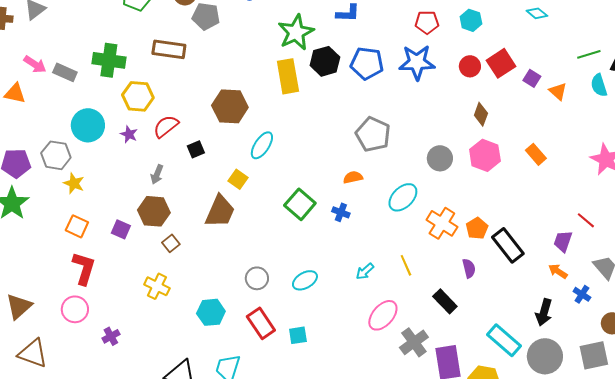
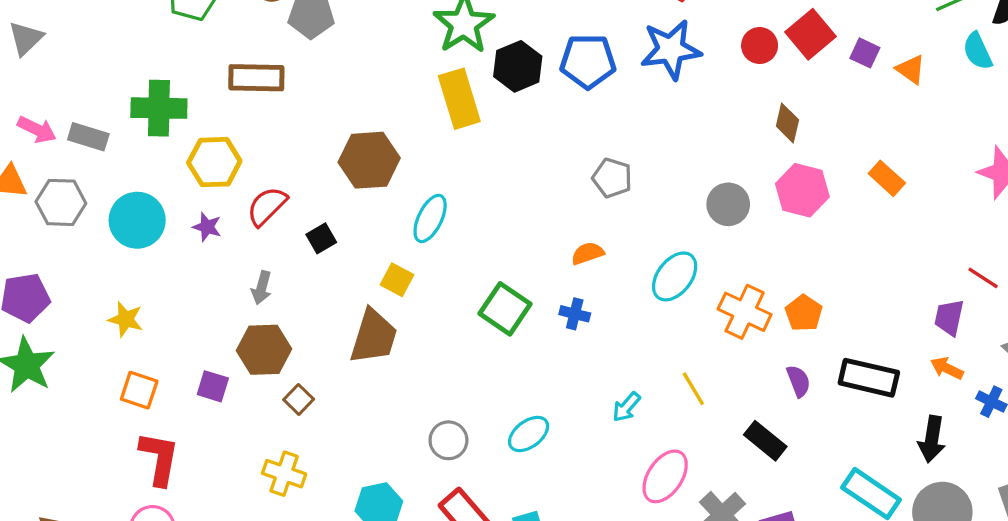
gray pentagon: (373, 134) -> (612, 178), size x0.7
gray hexagon: (56, 155) -> (61, 202), moved
black rectangle: (508, 245) -> (869, 378), moved, turned -32

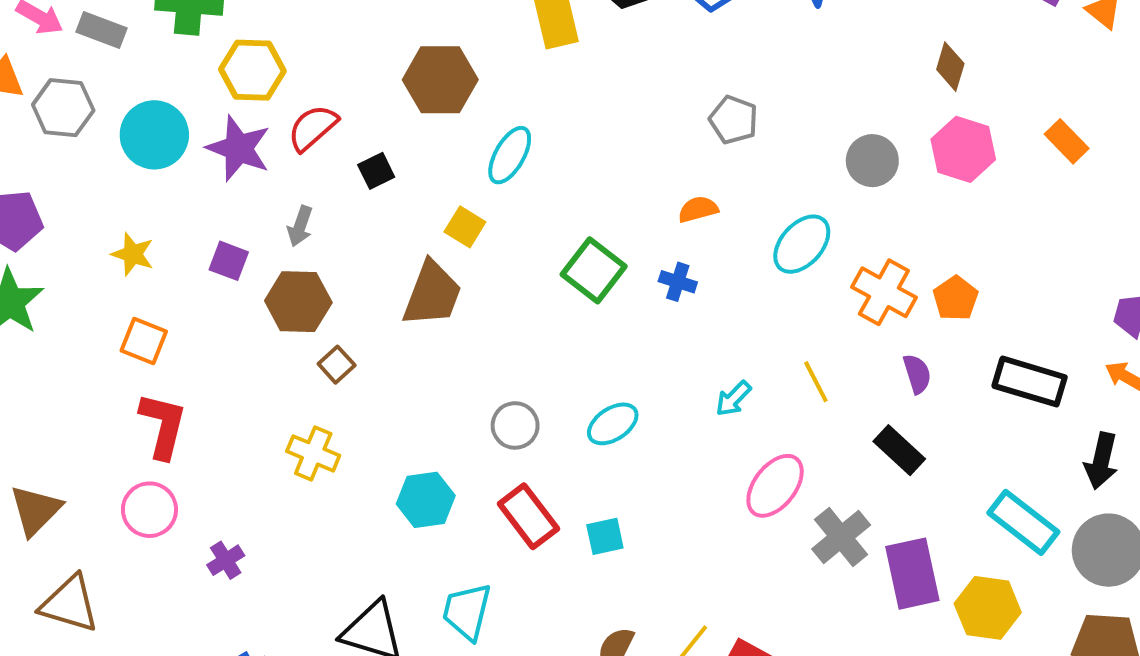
purple star: (207, 227) -> (239, 148), size x1.8
purple semicircle: (798, 381) -> (917, 374), moved
purple square: (213, 386) -> (229, 261), moved

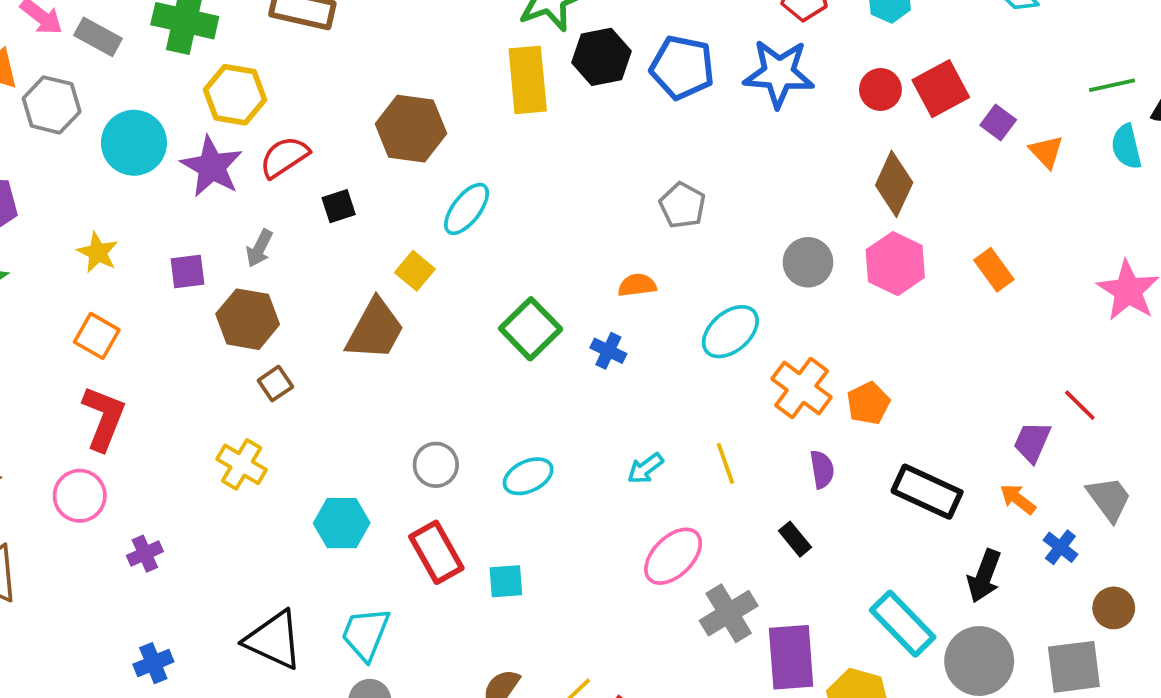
brown diamond: (950, 67) -> (894, 184), size x1.4
purple square: (229, 261) -> (187, 271), turned -36
black rectangle: (899, 450) -> (795, 539), size x0.7

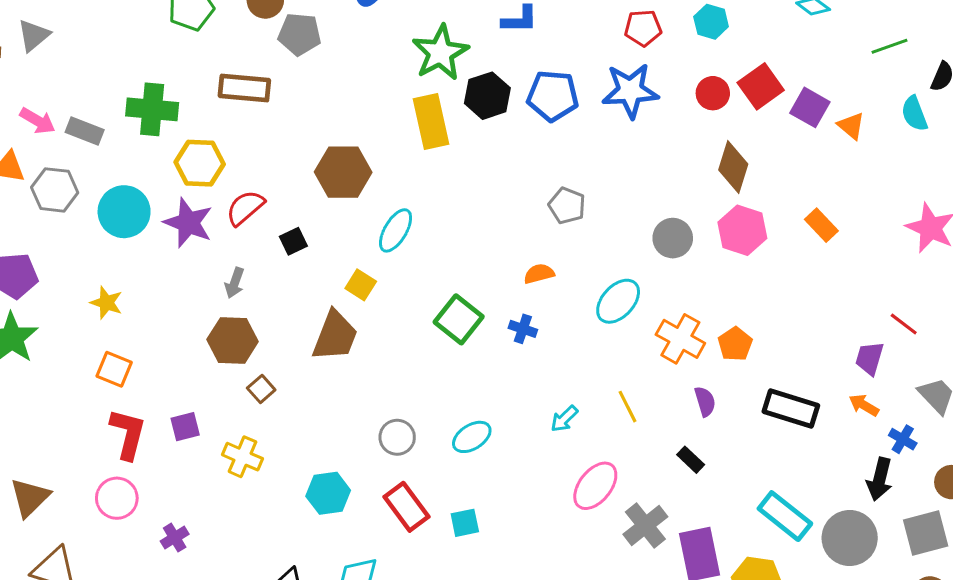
green line: (1112, 85) -> (890, 46), moved
purple square: (998, 122) -> (810, 107), size x1.4
purple square: (187, 271) -> (185, 427), moved
black arrow: (984, 576) -> (880, 479), moved

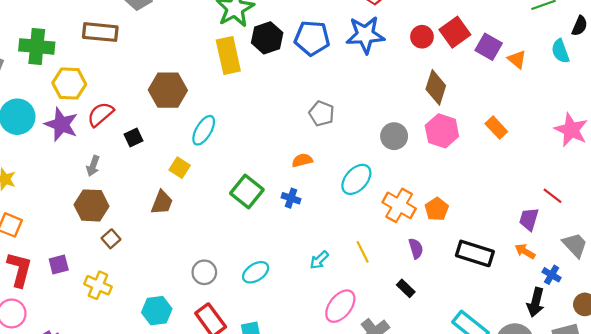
brown trapezoid: (335, 336) -> (162, 203), size x0.7

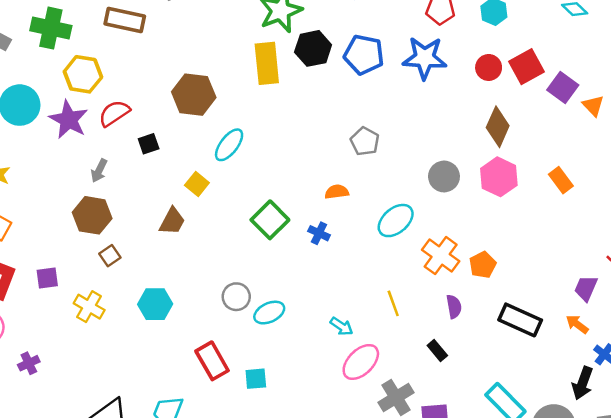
cyan arrow: (319, 260) -> (341, 326), moved, turned -108
gray circle: (204, 272) -> (236, 297), moved
cyan hexagon: (157, 311) -> (155, 304), moved

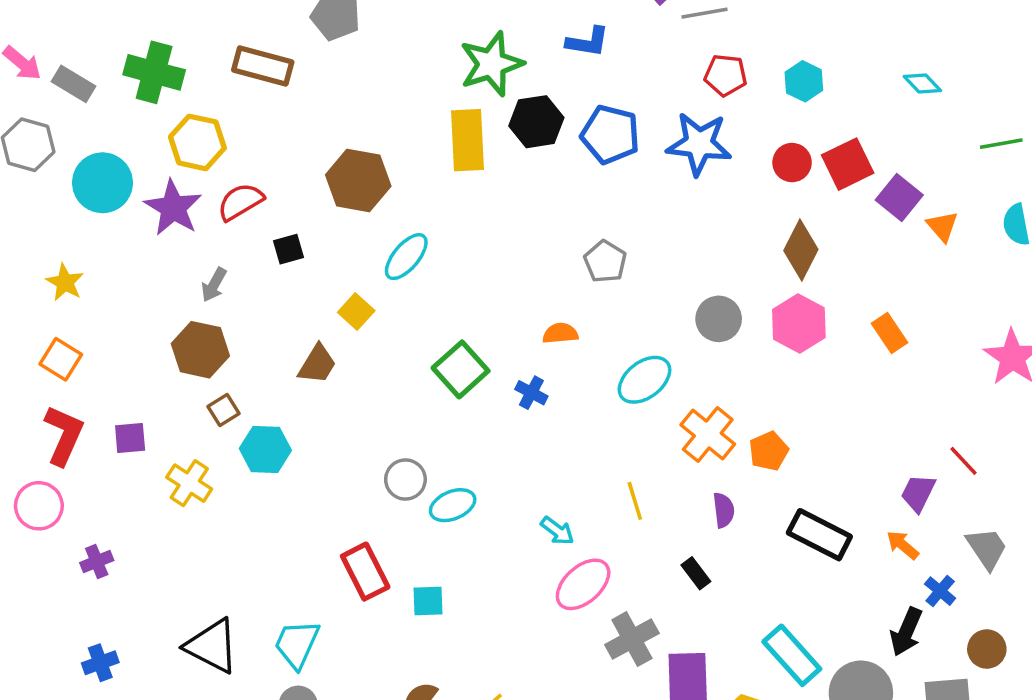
cyan hexagon: (155, 304) -> (265, 449), moved

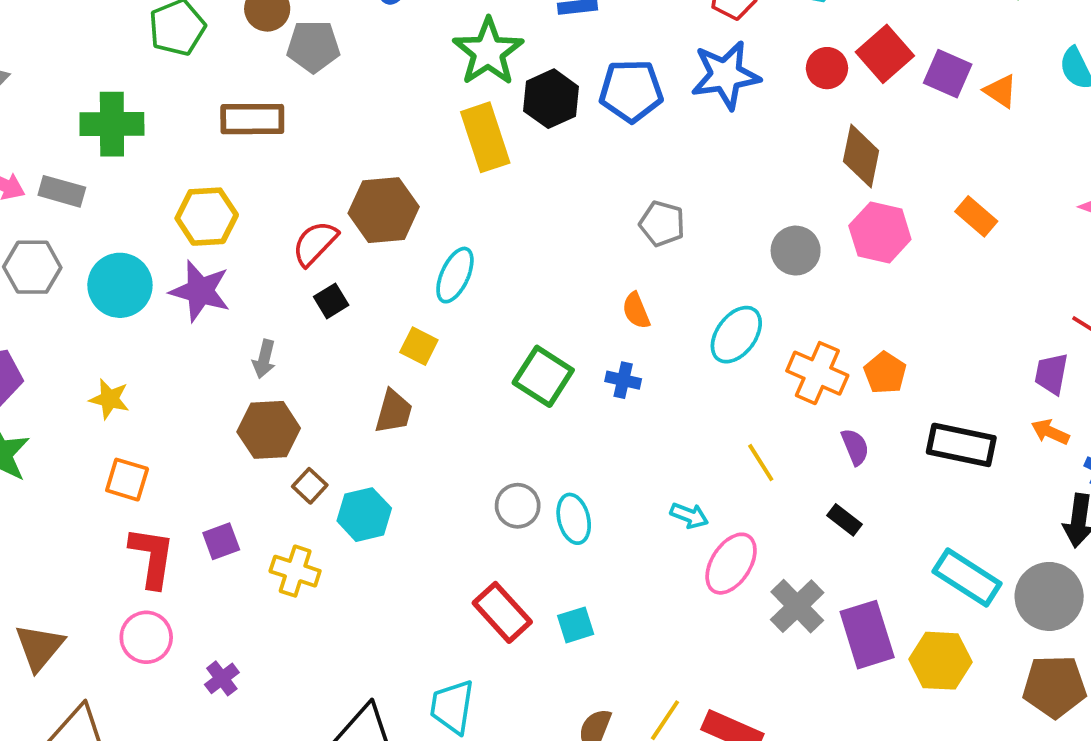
green cross: (154, 72) -> (112, 124), moved
red semicircle: (240, 202) -> (315, 243), moved
orange semicircle: (560, 333) -> (636, 311), turned -92
cyan ellipse: (453, 505) -> (574, 519), turned -66

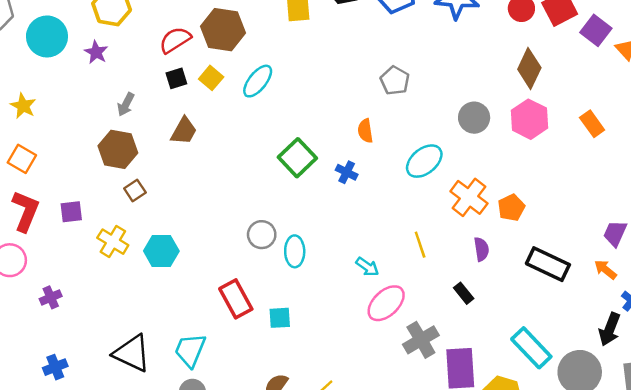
purple star: (200, 291) -> (96, 52), size x0.6
yellow square: (419, 346) -> (211, 78), moved
brown trapezoid: (394, 412) -> (184, 131), moved
cyan hexagon: (364, 515) -> (161, 251), moved

